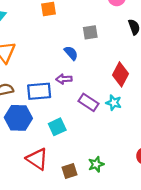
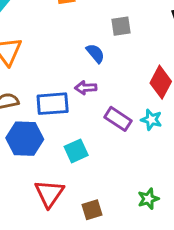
red triangle: (37, 159) -> (49, 193), turned 30
green star: (96, 164) -> (148, 199), moved

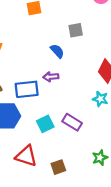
purple rectangle: (118, 119) -> (72, 122), moved
red triangle: (49, 193) -> (26, 156), turned -45

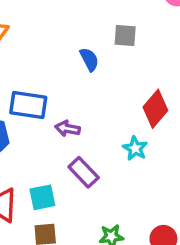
purple arrow: (51, 77) -> (68, 129), moved
cyan square: (45, 124) -> (42, 197), moved

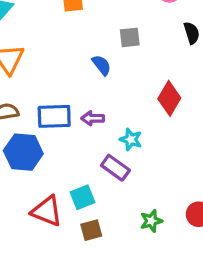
purple arrow: (68, 129) -> (93, 118), moved
cyan star: (135, 148) -> (131, 139), moved

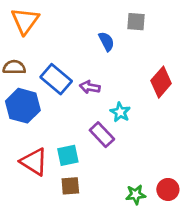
blue rectangle: (54, 116) -> (56, 79), turned 32
green star: (151, 221) -> (136, 195), moved

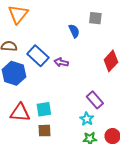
cyan star: (120, 112) -> (87, 119), moved
purple rectangle: (102, 135) -> (95, 100), moved
red triangle: (34, 162) -> (20, 113), turned -30

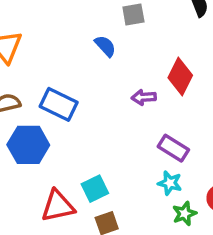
purple arrow: (61, 62) -> (144, 97), moved

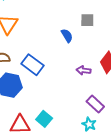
cyan square: (95, 189) -> (44, 119), turned -35

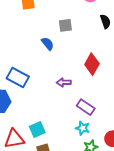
purple arrow: (84, 70) -> (64, 82), moved
cyan square: (44, 119) -> (37, 129), turned 35

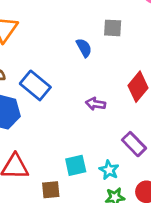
purple rectangle: (86, 107) -> (134, 144), moved
cyan square: (37, 129) -> (76, 165), moved

